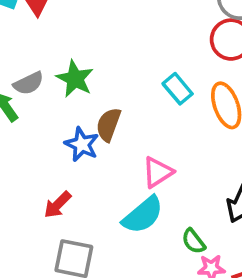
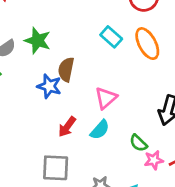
red arrow: (58, 205) -> (67, 127), moved
cyan semicircle: (143, 215) -> (100, 130), size x0.7

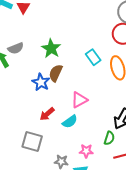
green star: (38, 41) -> (51, 48), moved
green semicircle: (138, 143) -> (109, 138), moved, turned -128
pink star: (154, 160) -> (86, 151), moved

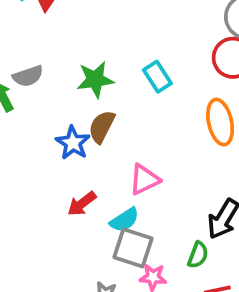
green star: (51, 48) -> (95, 80), turned 30
cyan rectangle: (93, 57) -> (157, 77), moved
gray square: (32, 141) -> (133, 248), moved

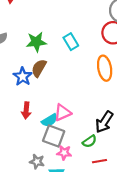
pink triangle: (144, 180) -> (63, 113), moved
red arrow: (82, 204) -> (26, 110), turned -49
green semicircle: (198, 255) -> (90, 141), turned 32

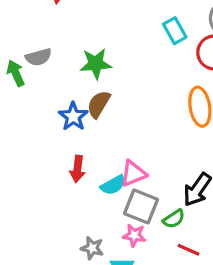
cyan rectangle: (71, 42) -> (175, 31), moved
gray square: (54, 136) -> (141, 206), moved
red line: (100, 161) -> (189, 250), turned 32

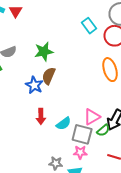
pink triangle: (133, 174) -> (92, 117), moved
green semicircle: (174, 219) -> (103, 130), moved

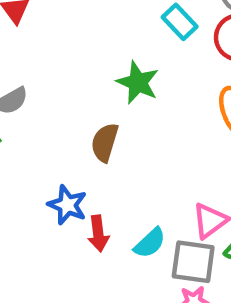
green star: (44, 52) -> (138, 83), moved, turned -30
blue star: (34, 85) -> (67, 205), moved

